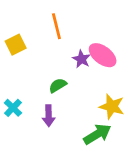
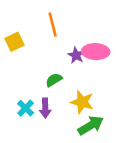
pink ellipse: (103, 55) -> (96, 52), turned -35
yellow star: (112, 107) -> (82, 102), moved
cyan cross: (13, 108) -> (26, 108), moved

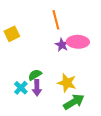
orange line: (53, 25) -> (56, 20), moved
green semicircle: (54, 80) -> (35, 75), moved

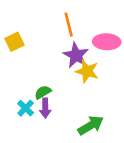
pink ellipse: (78, 42) -> (107, 42), moved
purple star: (62, 45) -> (76, 55), size x1.5
yellow star: (67, 83) -> (87, 71), moved

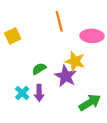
purple star: (76, 55) -> (66, 76), moved
green semicircle: (43, 92) -> (39, 69), moved
green arrow: (91, 125) -> (90, 102), moved

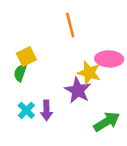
yellow square: (13, 36) -> (26, 56), moved
pink ellipse: (92, 36) -> (109, 59), moved
green semicircle: (39, 69) -> (20, 73), moved, turned -40

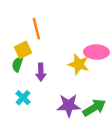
orange line: (70, 25) -> (36, 29), moved
purple star: (78, 90) -> (69, 105), moved, turned -30
purple arrow: (46, 110) -> (41, 72), moved

